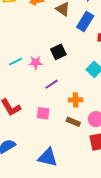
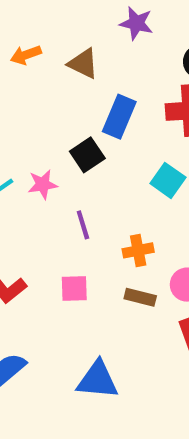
blue rectangle: (85, 21) -> (119, 117), moved
purple line: (52, 84) -> (83, 225), turned -64

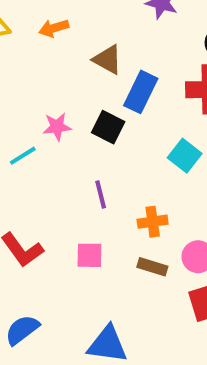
brown triangle: (83, 64) -> (108, 60), moved
black square: (87, 155) -> (108, 127), turned -32
pink star: (43, 184) -> (57, 127), moved

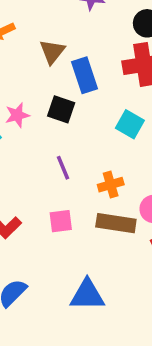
brown triangle: (108, 60) -> (52, 52), turned 48
blue rectangle: (141, 92) -> (85, 75), turned -36
brown rectangle: (152, 267) -> (116, 223), size x1.5

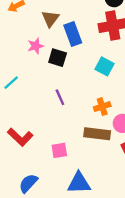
pink star: (17, 115) -> (36, 46), moved
orange cross: (111, 185) -> (102, 107), moved
pink square: (61, 221) -> (59, 150), moved

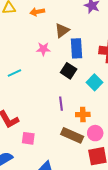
black square: (58, 58) -> (69, 71), moved
purple line: (60, 97) -> (61, 104), moved
pink square: (59, 150) -> (28, 138), moved

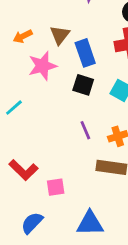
orange arrow: (37, 12) -> (23, 36), moved
pink star: (43, 49) -> (42, 66), size x1.5

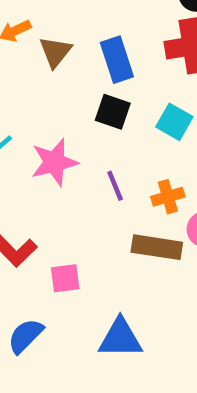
brown triangle: (60, 35) -> (55, 52), moved
pink star: (42, 66) -> (54, 162), moved

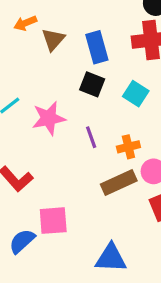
brown rectangle: (157, 247) -> (119, 182), turned -36
pink square: (65, 278) -> (53, 221), moved, size x1.4
blue triangle: (120, 338) -> (111, 258), moved

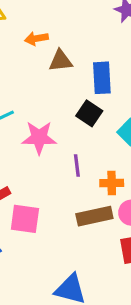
brown triangle: (53, 40) -> (61, 61), turned 30
pink square: (53, 221) -> (25, 219), moved

